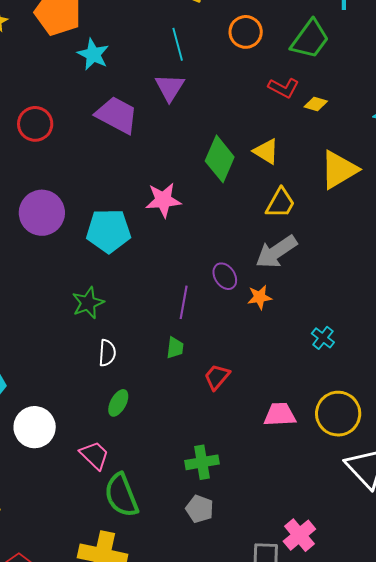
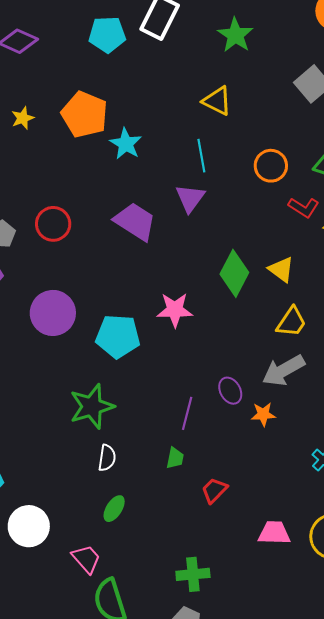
orange circle: (246, 32) -> (271, 166), moved
cyan star: (93, 54) -> (126, 144), moved
green star: (88, 303) -> (92, 406), size x1.4

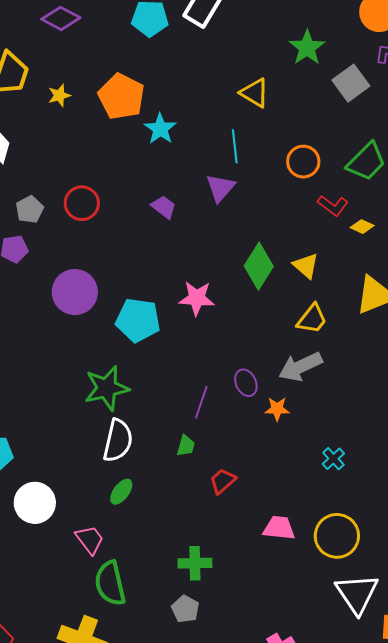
green star: (235, 35) -> (307, 48), moved
purple trapezoid: (135, 221) -> (164, 207), size x0.6
white semicircle: (107, 458) -> (118, 441), size x1.6

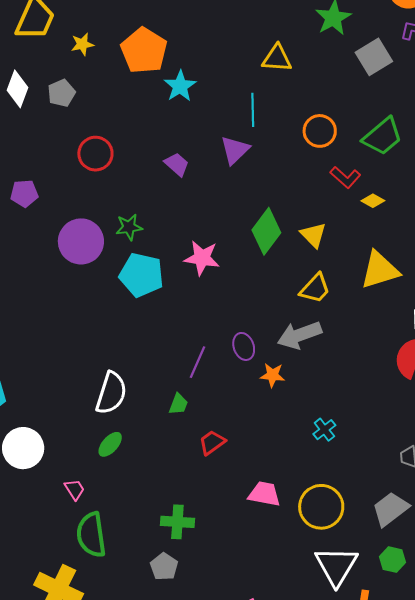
yellow triangle: (255, 93) -> (277, 58), turned -32
gray pentagon: (30, 210) -> (61, 93), moved
green star: (107, 388) -> (129, 227), moved, size x0.6
pink trapezoid: (90, 540) -> (75, 489), size x0.7

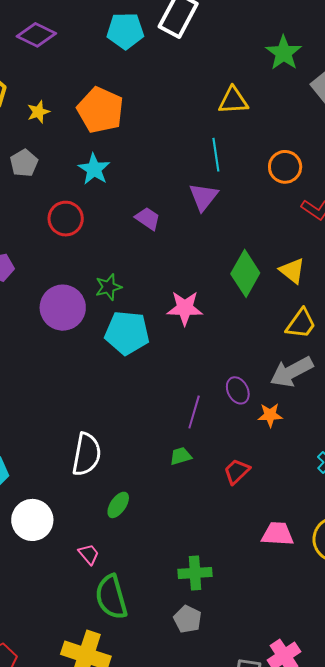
cyan star: (180, 86) -> (94, 169), moved
white semicircle: (111, 393) -> (87, 454), moved
green trapezoid: (178, 404) -> (181, 456), turned -120
red trapezoid: (212, 442) -> (237, 471), moved

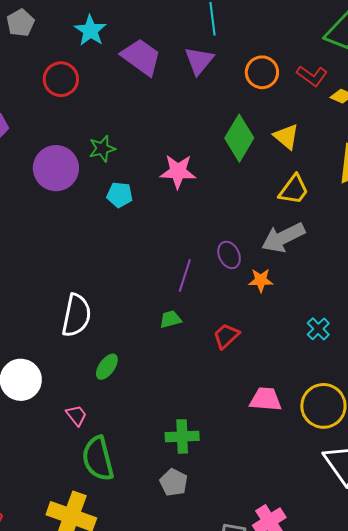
orange circle: (285, 167) -> (262, 72), moved
purple trapezoid: (148, 219) -> (141, 57), moved, size x1.6
cyan pentagon: (127, 333) -> (120, 195), size x0.6

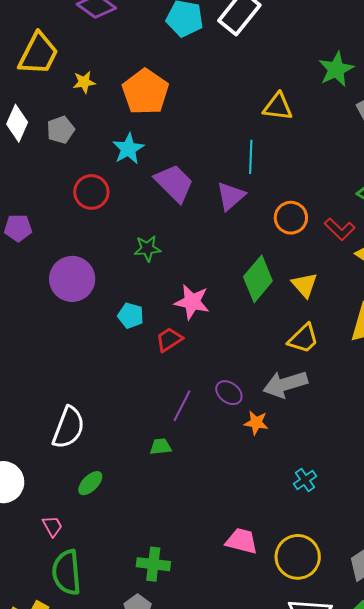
green star: (102, 149) -> (147, 248), moved
purple ellipse: (229, 255) -> (229, 393), turned -36
red trapezoid: (226, 336) -> (169, 340), moved

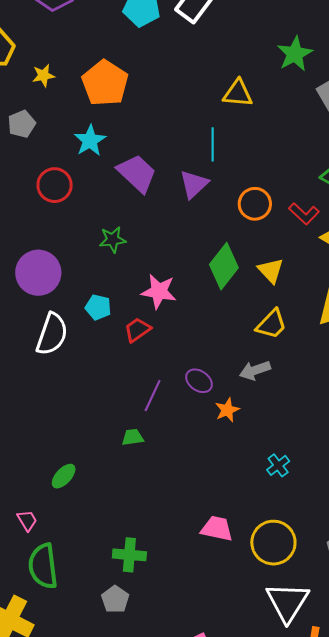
gray arrow: (285, 384) -> (255, 370), size x0.7
orange star: (256, 423) -> (227, 410), turned -30
white semicircle: (69, 428) -> (52, 334), moved

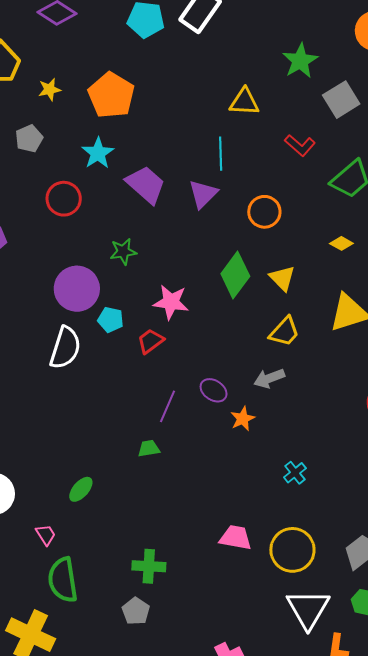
red L-shape: (304, 214) -> (300, 145), moved
purple circle: (38, 273) -> (77, 289), moved

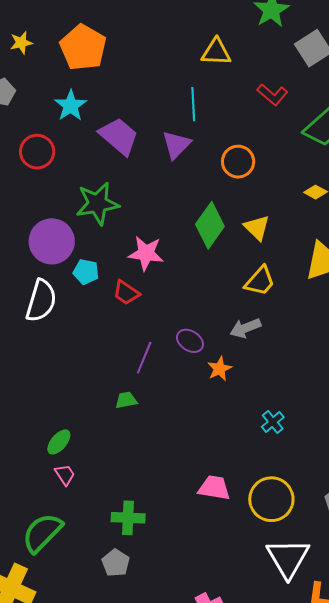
green star: (123, 252) -> (97, 204), size x1.6
red trapezoid: (151, 341) -> (126, 293), turned -108
pink trapezoid: (46, 535) -> (65, 475), moved
green semicircle: (63, 580) -> (42, 533), turned 54

